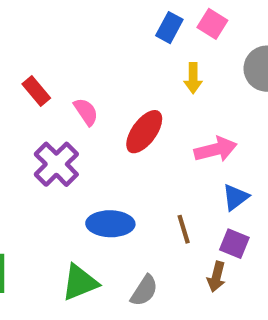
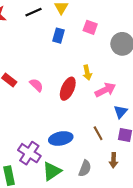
blue rectangle: (169, 28) -> (58, 36), moved
yellow arrow: (193, 78) -> (87, 73), moved
purple cross: (56, 164) -> (29, 153), moved
brown arrow: (216, 277) -> (113, 160), moved

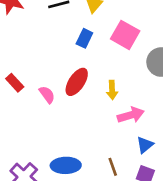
pink square: (90, 27) -> (125, 35), size x1.5
red ellipse: (68, 89) -> (77, 82), moved

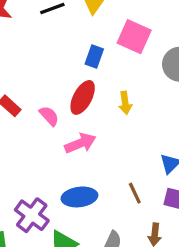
blue rectangle: (84, 38) -> (94, 57), moved
pink arrow: (131, 115) -> (80, 143), moved

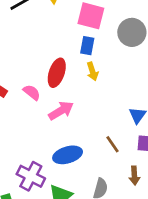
blue rectangle: (94, 57) -> (87, 46), moved

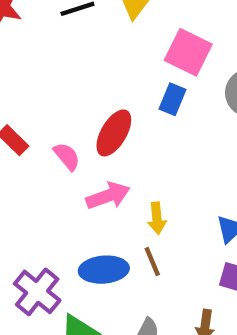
yellow arrow: (92, 71) -> (157, 218), moved
brown line: (113, 144) -> (152, 261), moved

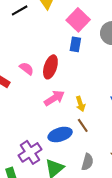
pink square: (188, 52) -> (78, 20), turned 30
pink semicircle: (67, 156) -> (27, 69), moved
purple cross: (37, 292) -> (30, 152), turned 30

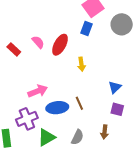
pink arrow: (54, 98) -> (38, 91), moved
yellow arrow: (80, 104) -> (81, 64), moved

